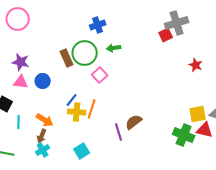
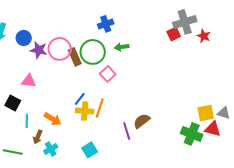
pink circle: (18, 19) -> (60, 49), moved
purple star: (21, 62) -> (39, 50), moved
red star: (196, 65) -> (204, 36), moved
blue circle: (43, 81) -> (24, 38), moved
brown arrow: (42, 136) -> (38, 137), moved

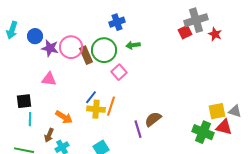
pink triangle: (29, 81) -> (49, 79), moved
black square: (13, 103) -> (24, 101), turned -35
cyan line: (27, 121) -> (30, 119), moved

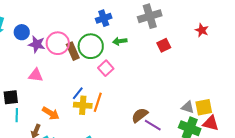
gray cross: (196, 20) -> (150, 16), moved
red square: (185, 32) -> (164, 45), moved
gray triangle: (235, 111) -> (188, 107), moved
purple line: (138, 129) -> (153, 125), moved, turned -42

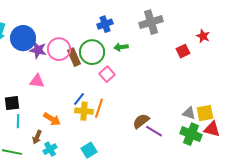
blue circle: (22, 32) -> (23, 38), size x1.6
red square: (164, 45) -> (183, 51), moved

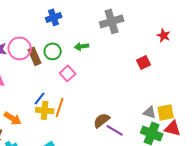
blue cross: (105, 24) -> (54, 17), moved
red square: (183, 51) -> (144, 62), moved
green circle: (92, 52) -> (53, 51), size x0.7

